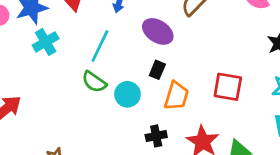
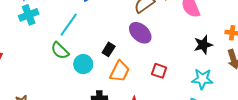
purple ellipse: (158, 31) -> (140, 33), moved
red square: (228, 87) -> (159, 71), size x0.7

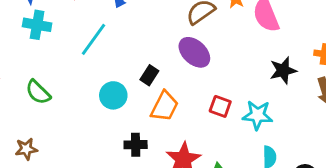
cyan cross: (29, 15) -> (37, 25), turned 30
green semicircle: (60, 51) -> (38, 92), moved
cyan star: (202, 79) -> (257, 115), moved

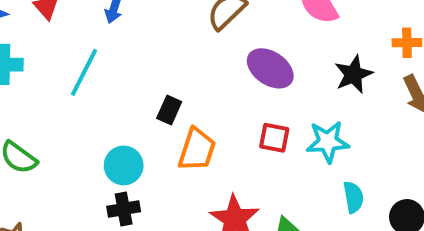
purple ellipse: (194, 52) -> (270, 68), moved
cyan circle: (113, 95) -> (124, 165), moved
black cross: (136, 145) -> (124, 209), moved

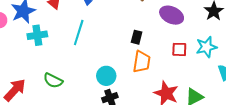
black rectangle: (169, 110) -> (137, 37), moved

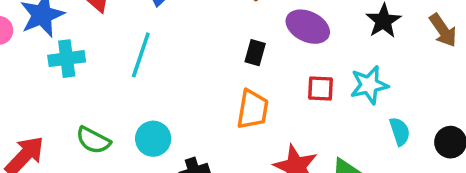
black rectangle: (137, 37) -> (255, 53), moved
cyan circle: (106, 76) -> (153, 139), moved

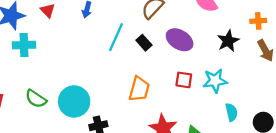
black rectangle: (255, 53) -> (144, 43), moved, turned -63
cyan line: (141, 55) -> (116, 37), moved
cyan circle: (153, 139) -> (74, 101), size x1.4

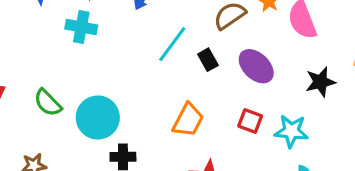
cyan cross: (24, 45) -> (81, 27), moved

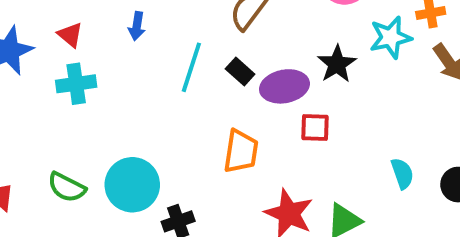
purple ellipse: (256, 66) -> (284, 86), moved, turned -36
black star: (320, 82) -> (337, 64), moved
cyan star: (291, 131) -> (391, 37), moved

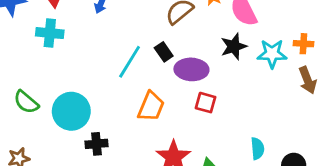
black star: (337, 64) -> (234, 46), moved
cyan line: (191, 67) -> (130, 62), moved

